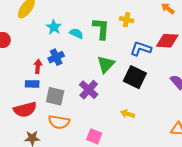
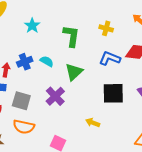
yellow cross: (127, 20) -> (106, 28), moved
cyan star: (54, 27) -> (32, 26), moved
cyan semicircle: (76, 33) -> (47, 61), moved
black square: (135, 77) -> (113, 93), moved, turned -30

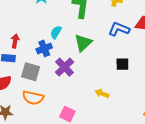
cyan semicircle: (47, 61) -> (56, 32), turned -88
blue cross: (25, 62) -> (44, 48), moved
black square: (113, 93) -> (122, 64), size x0.6

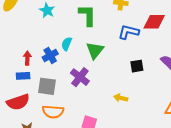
blue cross: (44, 48) -> (50, 55), moved

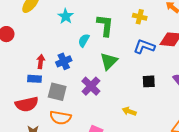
cyan semicircle: (67, 44) -> (84, 40), moved

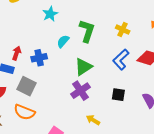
blue L-shape: (144, 47) -> (121, 60), turned -75
purple cross: (91, 86) -> (81, 91), moved

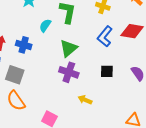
blue cross: (39, 58) -> (24, 45), turned 35
purple cross: (81, 91) -> (69, 72), turned -30
orange semicircle: (24, 112) -> (16, 101), turned 40

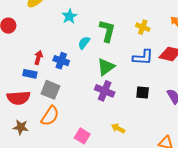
blue L-shape: (105, 36) -> (143, 57), turned -130
yellow arrow: (85, 100) -> (118, 128), moved
orange semicircle: (16, 101) -> (50, 116), turned -115

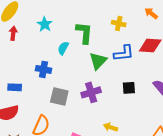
red arrow: (38, 58) -> (13, 33), moved
green triangle: (106, 67) -> (98, 61), moved
gray square: (50, 90) -> (59, 96), moved
purple cross: (105, 91) -> (91, 92), turned -30

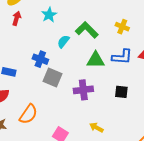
green L-shape: (84, 33) -> (87, 30), turned -60
green triangle: (98, 61) -> (96, 60), turned 36
gray square: (59, 96) -> (52, 78), moved

